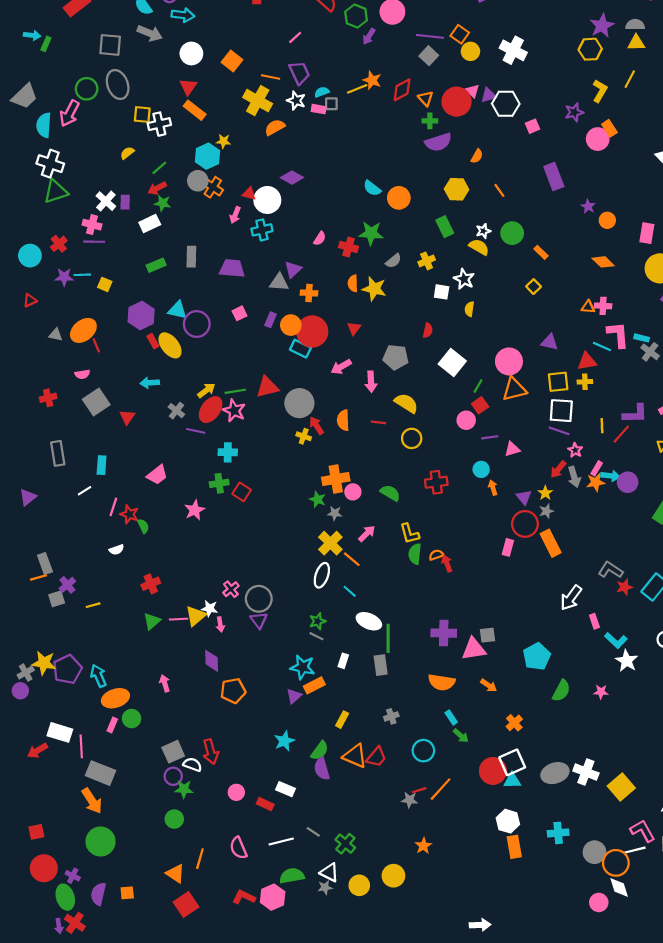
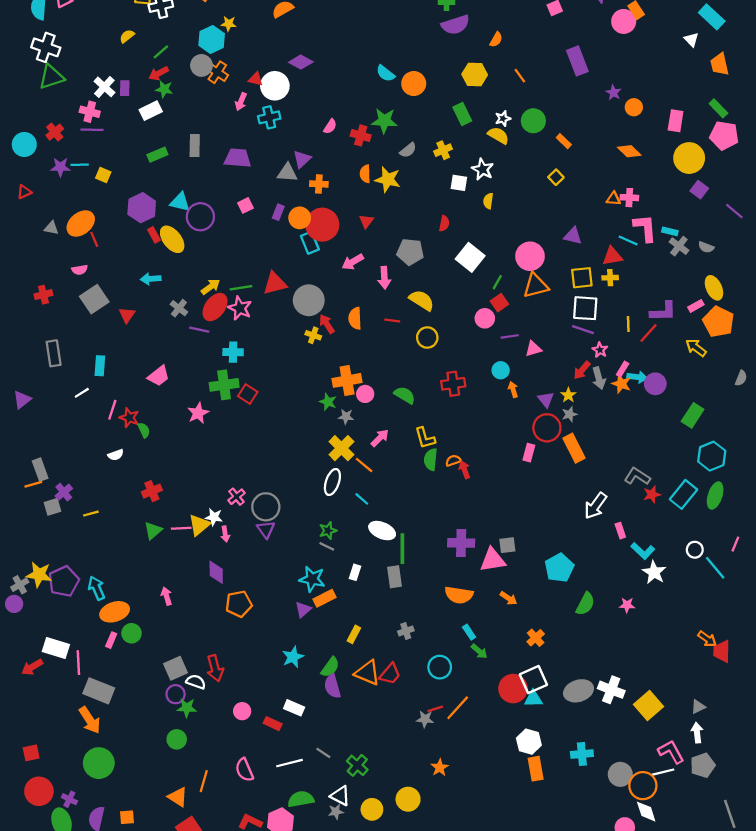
cyan rectangle: (300, 349) -> (310, 243), turned 42
orange star: (596, 482) -> (621, 384), turned 30
green cross: (219, 483) -> (224, 385), size x1.4

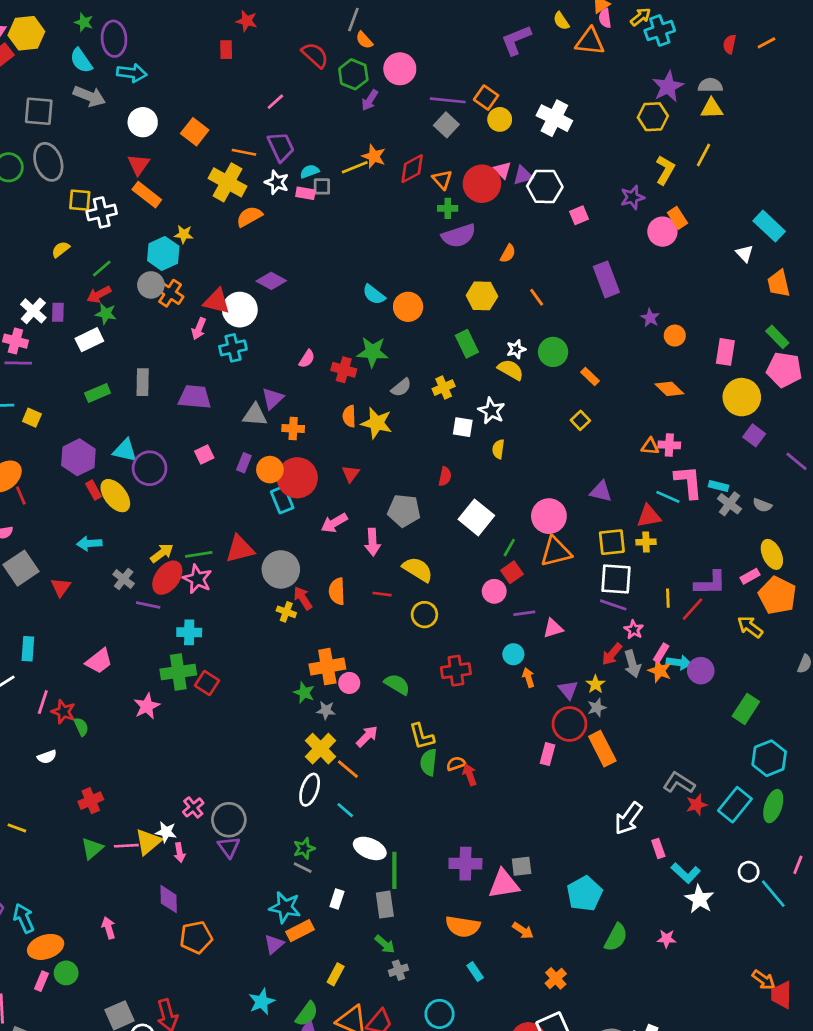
red triangle: (256, 79) -> (217, 301), size x1.5
yellow line: (91, 514) -> (17, 828), turned 35
green arrow: (479, 651) -> (385, 944), moved

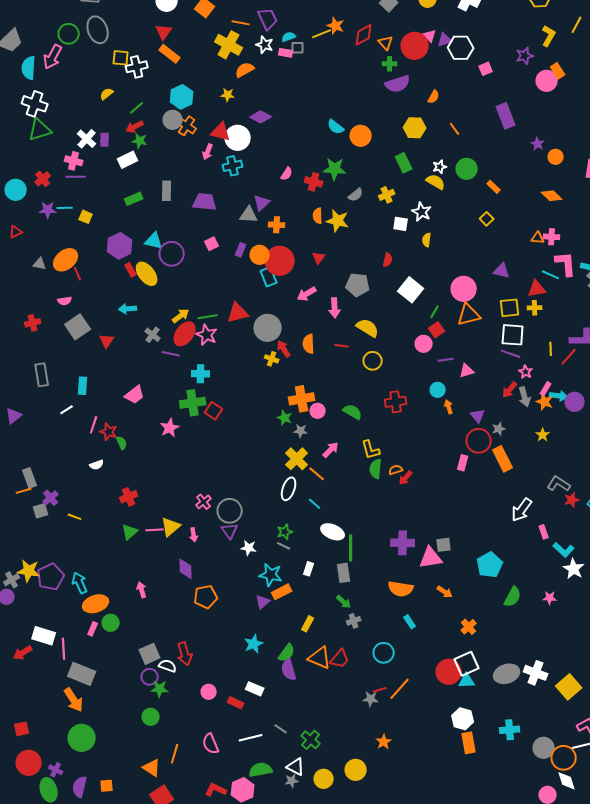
yellow star: (184, 234) -> (228, 95), moved
yellow star: (595, 684) -> (543, 435), moved
red arrow: (470, 775) -> (406, 478), turned -119
white star: (166, 832) -> (249, 548), moved

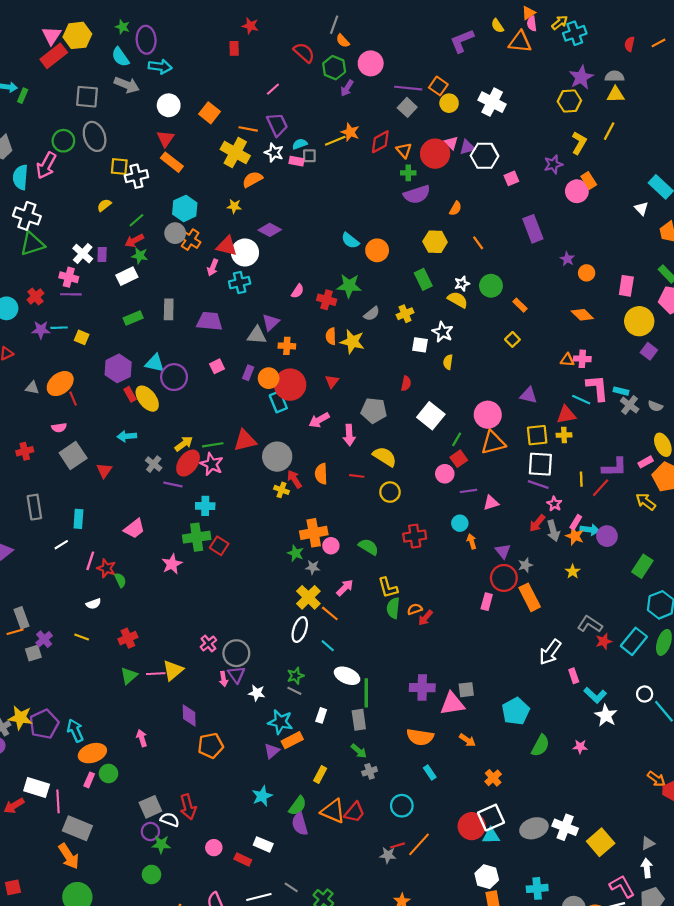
yellow line: (75, 517) -> (82, 637), moved
pink arrow: (194, 535) -> (223, 679), moved

